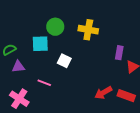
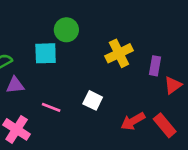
yellow cross: (88, 30) -> (119, 53), moved, turned -36
white square: (64, 61) -> (93, 100), moved
red rectangle: (126, 96) -> (165, 125), turned 30

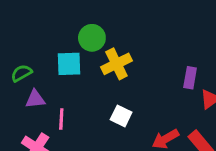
yellow cross: (119, 53) -> (116, 64), moved
pink line: (51, 107) -> (61, 119), moved, turned 72

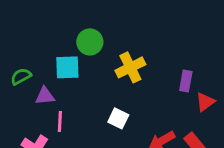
yellow cross: (116, 64) -> (130, 67), moved
purple triangle: (35, 99) -> (45, 96), moved

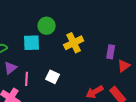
purple triangle: (45, 96) -> (10, 68), moved, turned -32
white square: (118, 118) -> (53, 77), moved

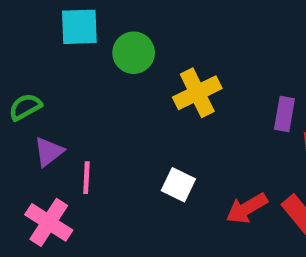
cyan square: (31, 43) -> (79, 27), moved
white square: (53, 77) -> (178, 185), moved

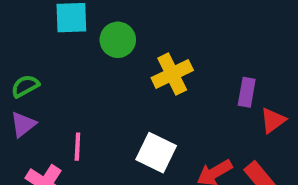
purple triangle: (49, 152) -> (23, 124), moved
white square: (178, 185) -> (156, 153), size x1.4

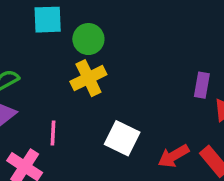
yellow cross: (172, 74) -> (88, 78), moved

